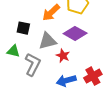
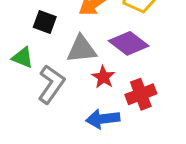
red cross: (93, 76) -> (141, 94), moved

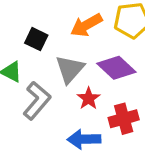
gray triangle: (82, 49) -> (70, 69), turned -48

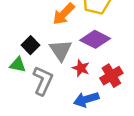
black square: (36, 39) -> (31, 45), moved, turned 36

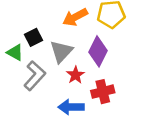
purple diamond: (95, 39) -> (98, 51), turned 72

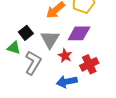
purple diamond: (98, 51) -> (79, 33), turned 75

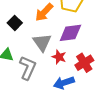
black square: (26, 33) -> (15, 23), moved

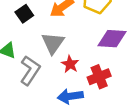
purple diamond: (70, 33) -> (112, 39), moved

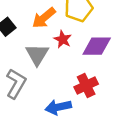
red star: (70, 64) -> (63, 39), moved

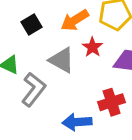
gray triangle: (37, 54) -> (62, 60), turned -40

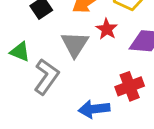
gray triangle: (62, 60) -> (75, 44), turned 36

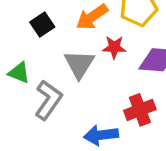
red star: (107, 29) -> (114, 47), turned -30

